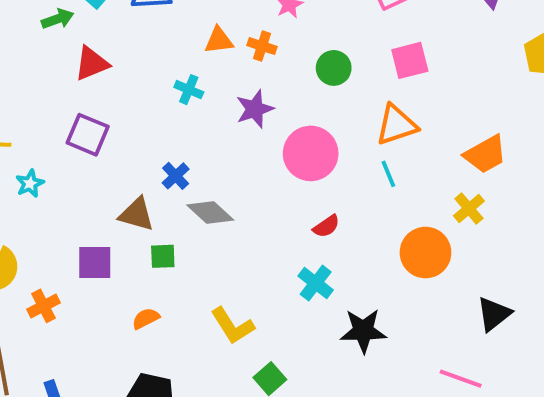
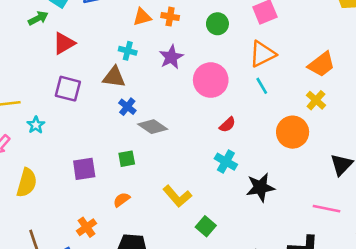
brown triangle: (137, 214) -> (114, 77), moved
orange cross: (43, 306) -> (86, 227), moved

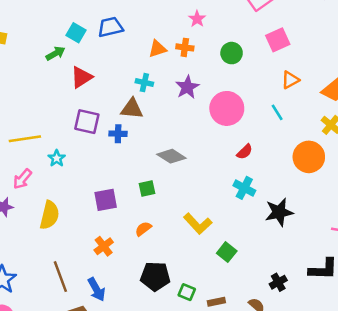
orange triangle: (262, 54) -> (290, 80), moved, size x0.7
blue cross: (127, 107) -> (118, 134), moved, turned -35
orange cross: (86, 227) -> (104, 246), moved

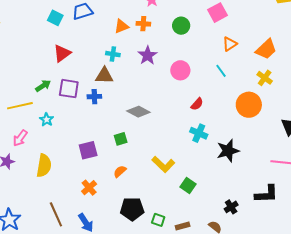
green arrow: (55, 53) -> (43, 86), moved
pink circle: (227, 108) -> (180, 70), size x0.7

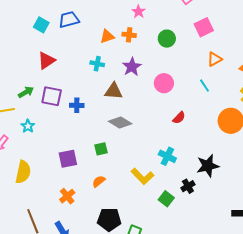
brown triangle: (104, 76) -> (113, 91), moved
cyan cross: (199, 133) -> (167, 156), moved
black cross: (231, 207) -> (188, 186), moved

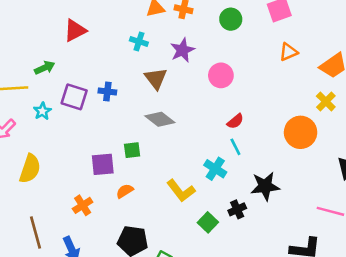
cyan line: (204, 86) -> (235, 147), moved
brown triangle: (113, 91) -> (156, 78), turned 42
purple square: (52, 96) -> (74, 97), moved
purple square: (68, 159) -> (103, 164), moved

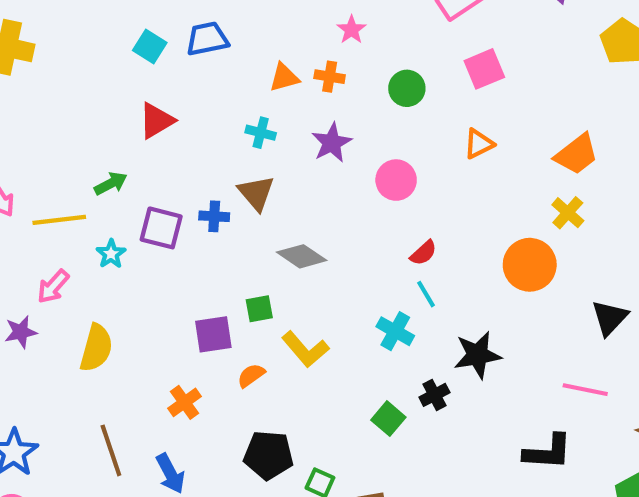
orange triangle: (288, 52) -> (479, 144), moved
brown triangle: (156, 78) -> (256, 193), moved
yellow L-shape: (181, 191) -> (305, 349), moved

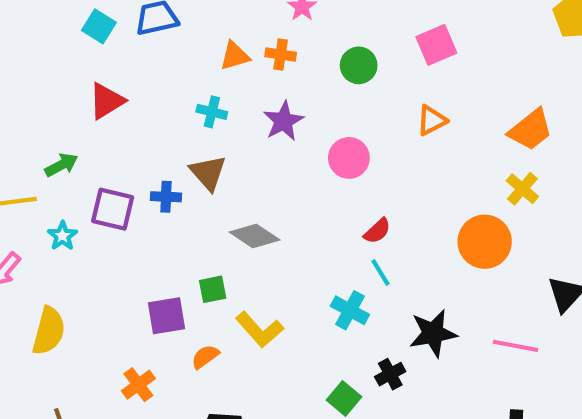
pink line: (585, 390) -> (515, 346), moved

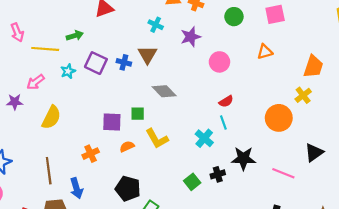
orange trapezoid: (531, 130) -> (313, 67), turned -45

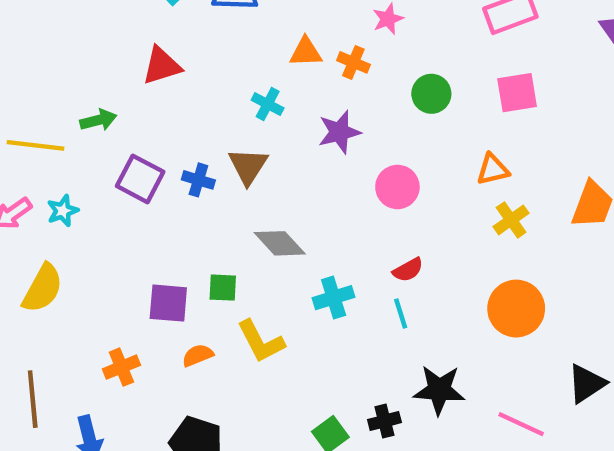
cyan star: (68, 71) -> (63, 211), moved
yellow cross: (303, 95) -> (511, 220), moved
cyan cross: (204, 138) -> (334, 298), moved, turned 30

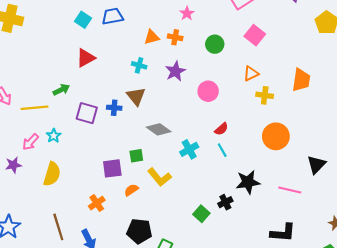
pink square: (517, 93) -> (255, 35), turned -30
yellow cross: (511, 220) -> (265, 95), turned -35

